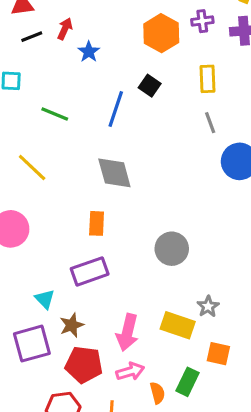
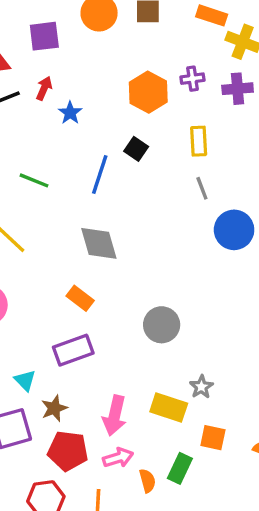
orange rectangle: (97, 223) -> (80, 298), turned -55

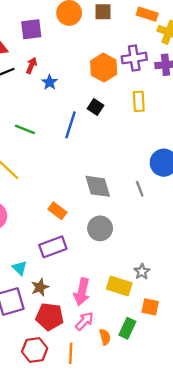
purple cross: (192, 79) -> (134, 58), size x1.5
gray line: (202, 188) -> (140, 189), moved
gray diamond: (99, 243) -> (98, 186), moved
gray circle: (162, 325) -> (100, 228), moved
pink arrow: (118, 458) -> (84, 321), turned -30

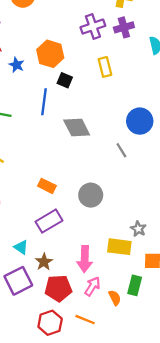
orange hexagon: (104, 68) -> (50, 54), moved
gray diamond: (98, 186) -> (77, 127), moved
orange line: (71, 353) -> (85, 320), turned -60

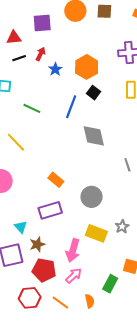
gray star: (138, 229) -> (122, 227), moved
yellow rectangle: (119, 247) -> (96, 233), moved
orange semicircle: (115, 298) -> (90, 301), moved

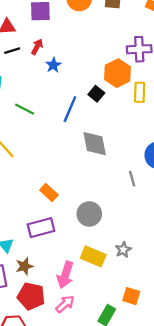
orange hexagon: (87, 67) -> (118, 73), moved

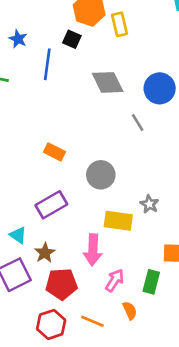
blue star: (53, 65) -> (18, 39), moved
gray diamond: (95, 144) -> (108, 82), moved
orange rectangle: (49, 193) -> (54, 152), moved
pink arrow: (65, 304) -> (115, 280), moved

